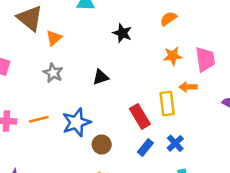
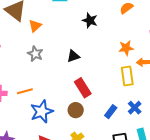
orange star: (173, 56) -> (126, 48), moved
red rectangle: (140, 116) -> (83, 88), moved
blue star: (76, 122) -> (42, 112), moved

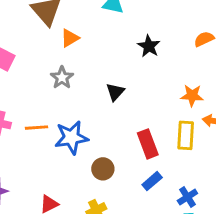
black triangle: (73, 56) -> (115, 92), turned -40
red rectangle: (83, 88) -> (148, 144), moved
blue cross: (135, 108) -> (187, 197), moved
blue star: (42, 112) -> (71, 138), moved

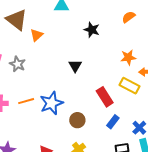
gray star: (62, 78) -> (17, 64), moved
yellow rectangle: (186, 135) -> (129, 86), turned -54

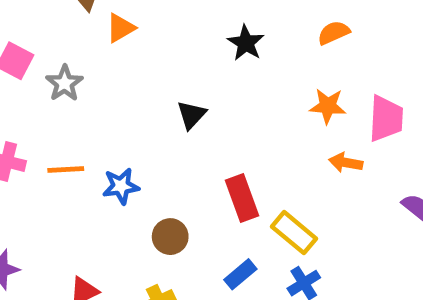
orange star: (128, 57) -> (328, 106), moved
yellow rectangle: (129, 86) -> (294, 233), moved
blue star: (51, 103) -> (121, 186), size x0.7
blue rectangle: (113, 122) -> (240, 274), moved

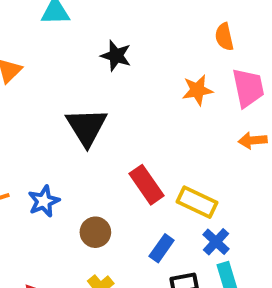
orange semicircle: (334, 33) -> (224, 37), moved, turned -64
black triangle: (191, 115) -> (87, 127), size x1.6
orange arrow: (346, 163) -> (253, 140), moved

